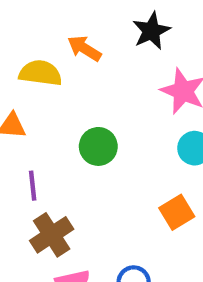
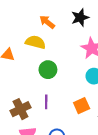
yellow semicircle: (40, 73) -> (35, 42), moved
purple line: (33, 186) -> (46, 102), moved

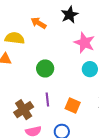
yellow semicircle: (35, 42) -> (15, 38), moved
orange square: (82, 106) -> (73, 105), moved, turned -35

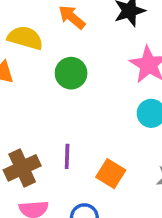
green circle: (45, 68) -> (71, 73), moved

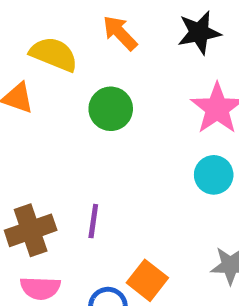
orange square: (111, 174) -> (147, 280), moved

